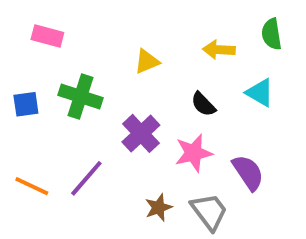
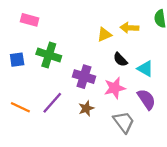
yellow triangle: (147, 61) -> (104, 35), moved
cyan triangle: (260, 93) -> (145, 69), moved
purple cross: (141, 133) -> (84, 77), turned -30
brown star: (158, 208) -> (86, 108), moved

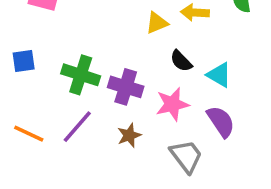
green cross: (49, 55) -> (81, 75), moved

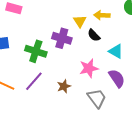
yellow triangle: (157, 23) -> (80, 21), turned -40
black semicircle: (181, 61) -> (94, 35), moved
purple cross: (126, 87) -> (62, 38), moved

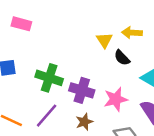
purple cross: (62, 38) -> (82, 90), moved

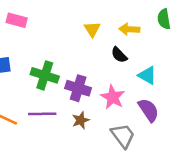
yellow triangle: (104, 40) -> (92, 29), moved
pink star: (116, 99) -> (113, 97), turned -30
purple line: (47, 116) -> (42, 114), turned 48

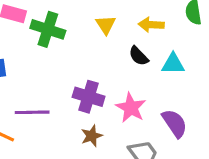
green cross: (45, 75) -> (48, 29), moved
cyan triangle: (147, 75) -> (173, 64), moved, turned -30
purple line: (42, 114) -> (32, 112), moved

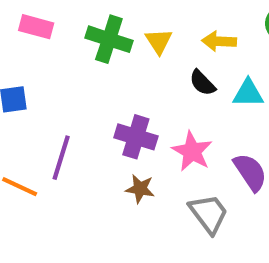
green cross: (48, 29) -> (109, 39), moved
purple line: (32, 112) -> (61, 158), turned -72
brown star: (92, 136) -> (140, 189), turned 30

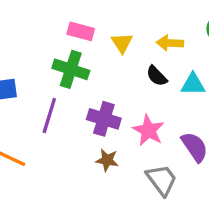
pink rectangle: (36, 27) -> (81, 31), moved
green cross: (109, 39) -> (71, 69), moved
purple line: (61, 158) -> (49, 116), moved

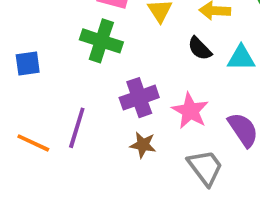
purple line: (49, 116) -> (77, 128), moved
purple cross: (104, 119) -> (139, 98), turned -36

